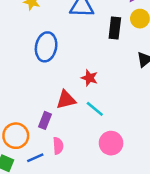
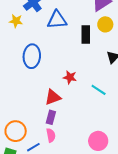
cyan line: (95, 109) -> (99, 90), moved
purple rectangle: (45, 120) -> (51, 117), moved
pink circle: (111, 143) -> (98, 141), moved

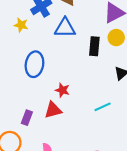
red star: (70, 77) -> (62, 90), moved
cyan line: (99, 90) -> (103, 107), turned -63
purple rectangle: (51, 117) -> (27, 118), moved

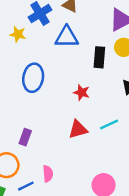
red star: (62, 90) -> (82, 92), moved
red triangle: (53, 110) -> (78, 129), moved

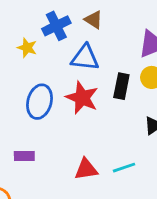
red star: (82, 92) -> (82, 98), moved, size x1.6
purple rectangle: (25, 137) -> (24, 156), moved, turned 63

